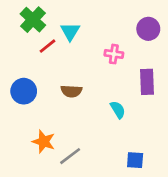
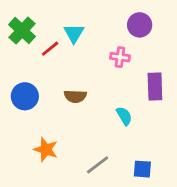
green cross: (33, 20) -> (22, 31), moved
purple circle: (148, 29) -> (140, 25), moved
gray line: (70, 156) -> (98, 165), moved

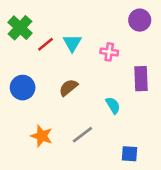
purple circle: (140, 25) -> (140, 20), moved
cyan triangle: (74, 33) -> (72, 43), moved
brown semicircle: (75, 96) -> (68, 88), turned 138
gray line: (98, 165) -> (82, 135), moved

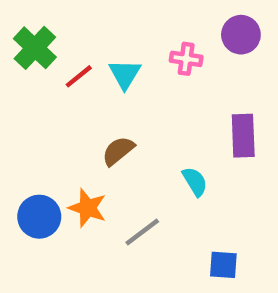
pink cross: (109, 52) -> (186, 59), moved
blue circle: (23, 88) -> (39, 217), moved
orange star: (42, 136) -> (87, 208), moved

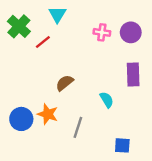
purple circle: (241, 35) -> (131, 32), moved
cyan triangle: (125, 74) -> (57, 14), moved
gray line: (142, 232) -> (78, 127), turned -35

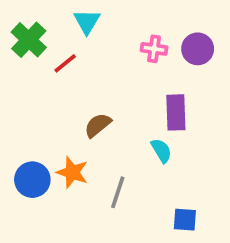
purple rectangle: (133, 74) -> (176, 112), moved

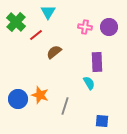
brown semicircle: (98, 125) -> (54, 52), moved

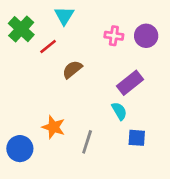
purple rectangle: (97, 62) -> (130, 83), turned 54
blue circle: (18, 99) -> (20, 149), moved
blue square: (102, 121) -> (137, 138), moved

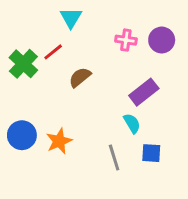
green cross: (21, 29) -> (23, 64), moved
orange star: (53, 127) -> (59, 141), turned 30
gray line: (87, 142) -> (114, 157), moved, turned -35
blue circle: (20, 149) -> (22, 135), moved

